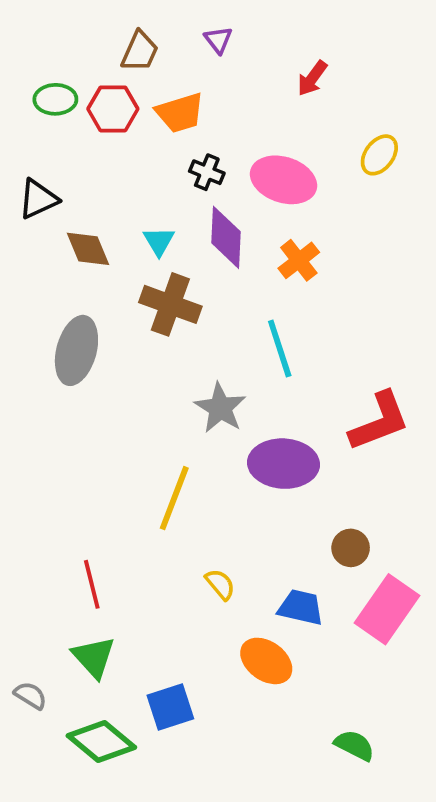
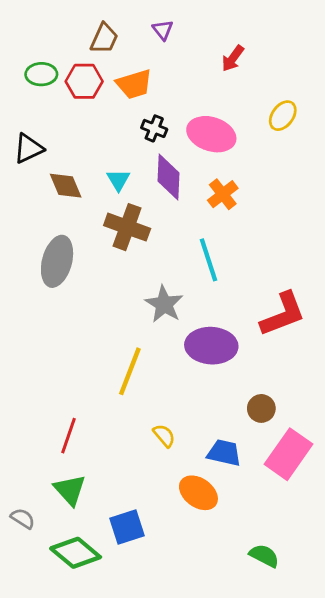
red line: (92, 584) -> (68, 436), turned 33

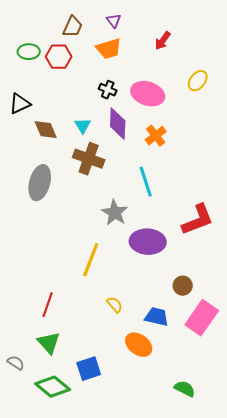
orange trapezoid: (134, 84) -> (109, 49), moved

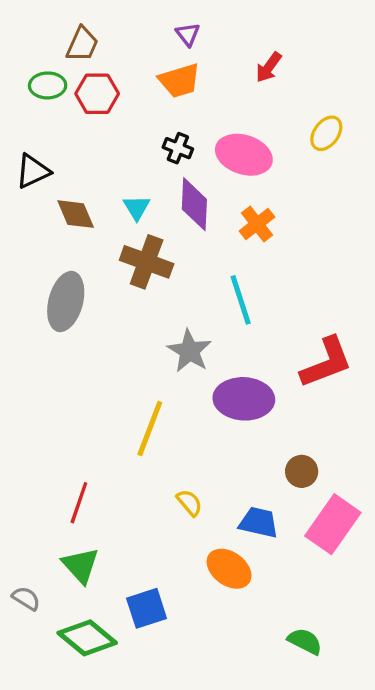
brown trapezoid: (73, 27) -> (82, 44), moved

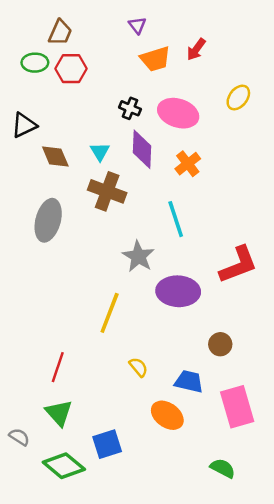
orange trapezoid: (180, 81) -> (155, 59), moved
pink rectangle: (333, 524) -> (237, 407), moved, turned -51

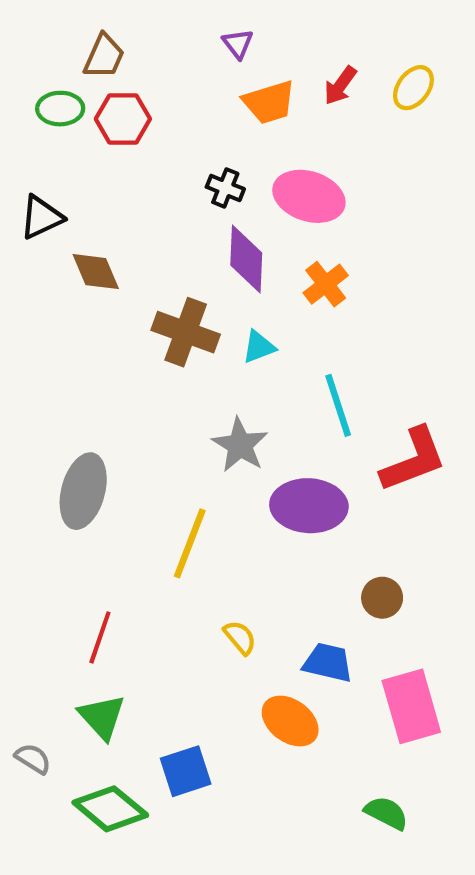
yellow ellipse: (238, 97) -> (413, 88), moved
cyan triangle: (100, 152) -> (259, 347), moved, turned 40
cyan line: (176, 219) -> (338, 405), moved
gray ellipse: (48, 220) -> (83, 491), moved

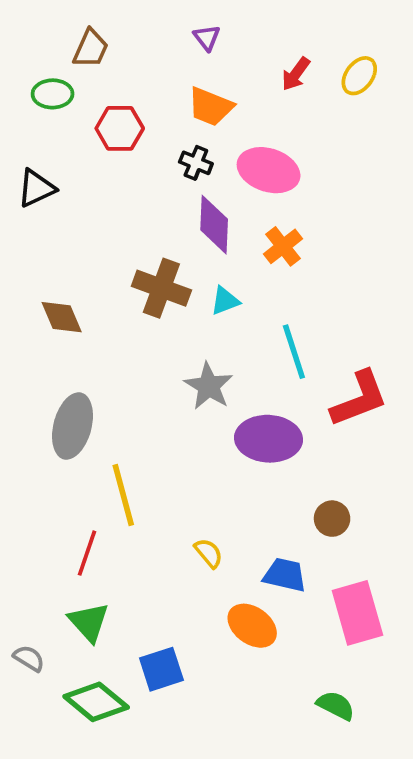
orange trapezoid: (269, 102) -> (210, 107), moved, turned 39
red hexagon: (123, 119) -> (120, 128), moved
brown diamond: (96, 272) -> (62, 317), moved
yellow line: (190, 543) -> (123, 495), moved, turned -36

